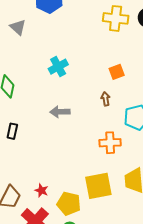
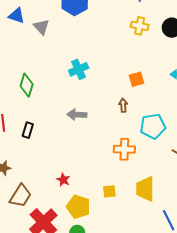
yellow cross: (116, 18) -> (140, 26), size x0.7
yellow square: (98, 186) -> (109, 191), size x0.5
red star: (41, 190) -> (63, 180), moved

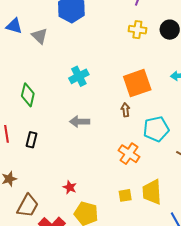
orange square: (136, 79) -> (137, 83), size x1.8
orange cross: (124, 149) -> (129, 154), turned 35
yellow square: (109, 191) -> (125, 195), moved

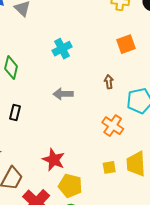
orange square: (137, 83) -> (126, 44), moved, size x0.7
red star: (70, 187) -> (54, 160), size x1.6

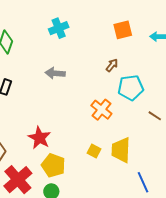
brown arrow: (109, 82) -> (112, 65), moved, turned 40
yellow square: (109, 167) -> (94, 151), turned 32

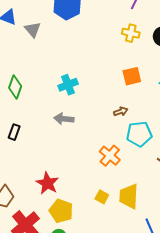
cyan cross: (59, 28) -> (68, 85), moved
brown arrow: (112, 65) -> (121, 111), turned 32

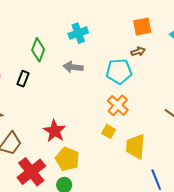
green diamond: (15, 87) -> (38, 50), moved
brown arrow: (121, 111) -> (138, 51), moved
cyan pentagon: (139, 134) -> (119, 71), moved
yellow square: (102, 197) -> (109, 131), moved

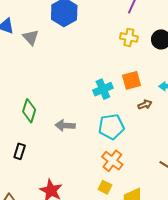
cyan cross: (78, 33) -> (103, 89), moved
brown arrow: (138, 51) -> (145, 105), moved
black rectangle: (23, 79) -> (20, 151), moved

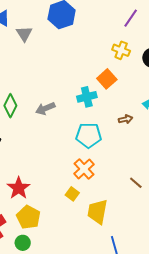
orange square: (131, 80) -> (107, 79), moved, turned -36
gray arrow: (65, 126) -> (45, 108), moved, turned -36

